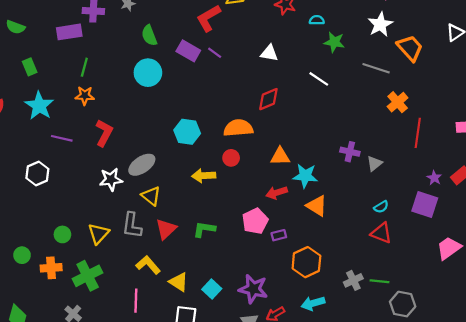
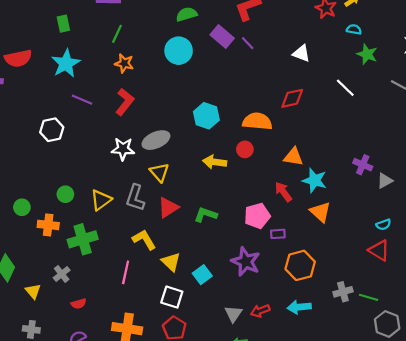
green semicircle: (149, 35) -> (187, 14), turned 84
orange star: (85, 96) -> (124, 63), moved
red arrow: (277, 193) -> (283, 192), turned 60
purple star: (253, 289) -> (246, 262), moved

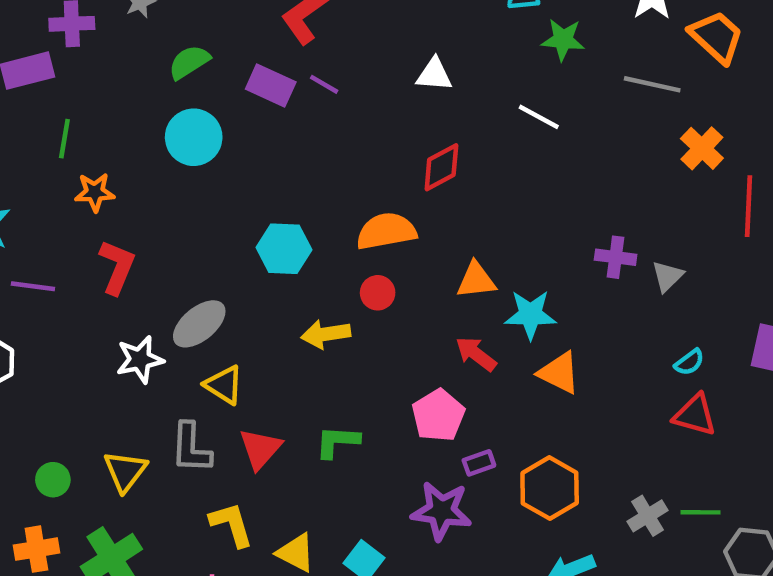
purple rectangle: (278, 234) -> (479, 463), moved
yellow L-shape: (144, 240) -> (231, 524), turned 30

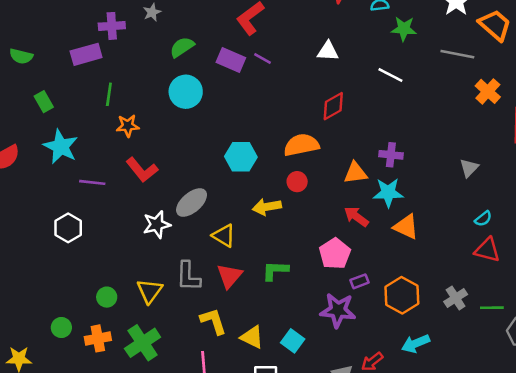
purple cross: (616, 257) -> (391, 155), moved
red L-shape: (117, 267) -> (142, 170), turned 120
yellow triangle: (224, 385) -> (224, 236), moved
gray cross: (648, 516) -> (456, 298), moved

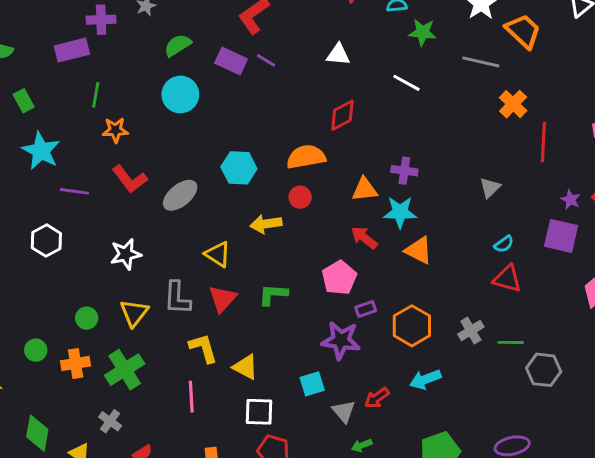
gray ellipse: (192, 203) -> (180, 195), moved
white star: (157, 225) -> (126, 254), moved
cyan square: (293, 341) -> (312, 384), moved, turned 35

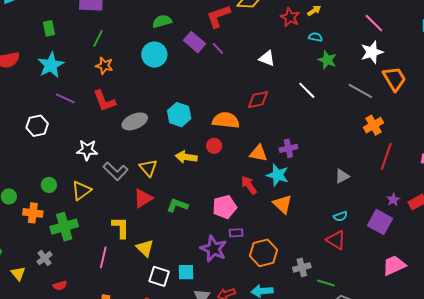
purple cross: (404, 171) -> (288, 148), turned -36
gray L-shape: (177, 298) -> (116, 171), moved, turned -65
white square: (259, 412) -> (159, 276), moved

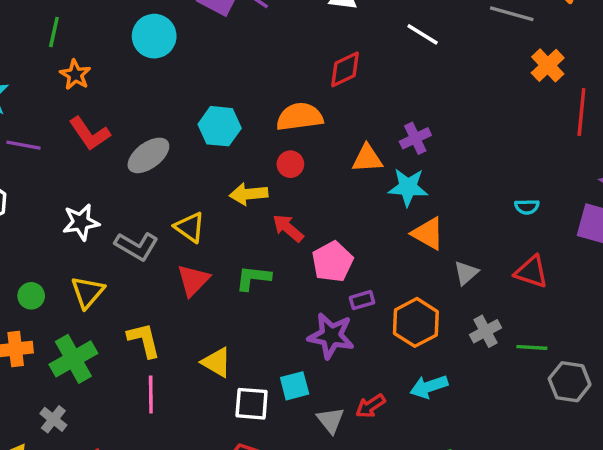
orange star: (104, 66) -> (75, 75), turned 30
gray triangle: (342, 176) -> (466, 273), moved
red arrow: (249, 185) -> (288, 228), moved
cyan semicircle: (340, 216) -> (527, 207), moved, turned 32
yellow L-shape: (121, 227) -> (144, 340), moved

